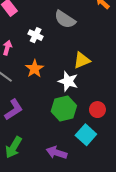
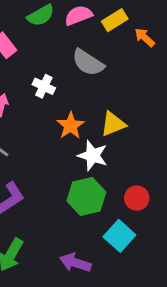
orange star: (35, 69) -> (71, 126), moved

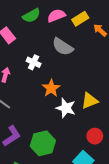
yellow triangle: (113, 124) -> (90, 101), moved
green hexagon: (86, 196) -> (43, 143), moved

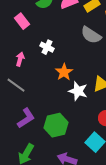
gray semicircle: (63, 47) -> (91, 35), moved

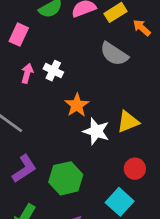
pink rectangle: (22, 21) -> (19, 35), turned 63
pink arrow: (20, 59) -> (27, 73), moved

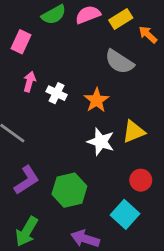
white cross: (53, 71) -> (57, 93), moved
orange star: (77, 105) -> (97, 100), moved

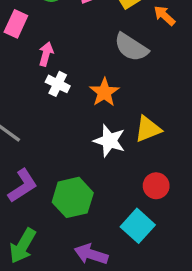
pink arrow: (29, 82) -> (46, 54), moved

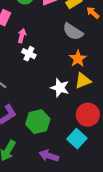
orange star: (104, 92) -> (78, 59), moved
red circle: (156, 186) -> (88, 115), size x1.5

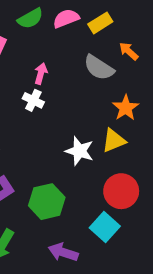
orange arrow: (93, 13) -> (129, 51), moved
pink arrow: (22, 36) -> (41, 74), moved
orange star: (78, 59) -> (126, 108), moved

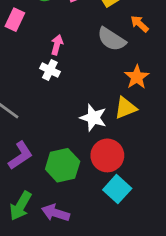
red circle: (121, 191) -> (107, 155), moved
purple arrow: (63, 252) -> (56, 213), moved

